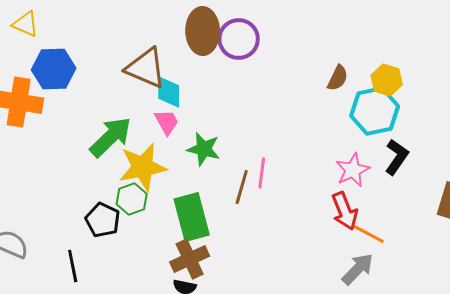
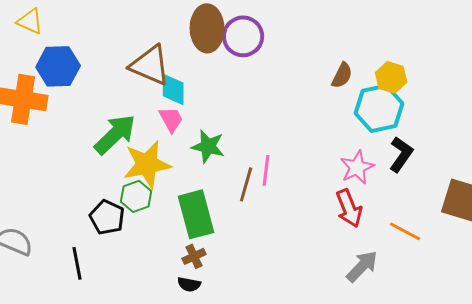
orange line: (369, 234) -> (405, 231), moved
brown cross: (190, 259) -> (194, 256), size x0.6

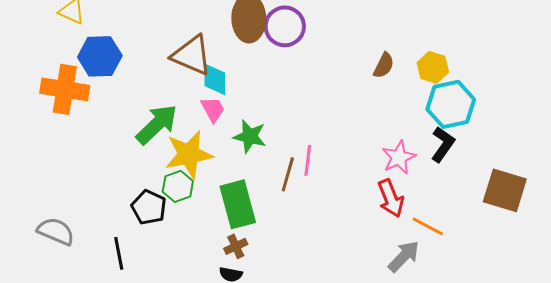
cyan hexagon: (379, 108) -> (451, 104), moved
orange line: (405, 231) -> (428, 226), moved

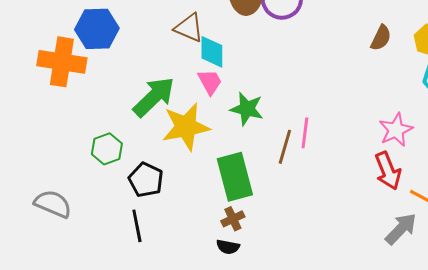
brown triangle: (192, 55) -> (189, 28), size x0.7
green hexagon: (178, 186) -> (107, 149), moved
black line: (119, 253) -> (137, 226), moved

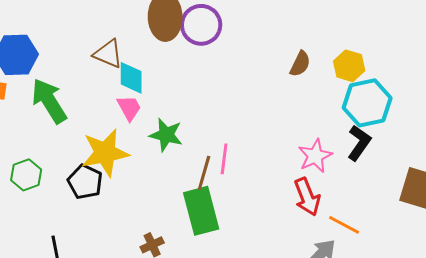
green arrow: (154, 97) -> (49, 101), moved, turned -78
green rectangle: (235, 177) -> (201, 211), moved
black pentagon: (146, 180) -> (85, 182), moved

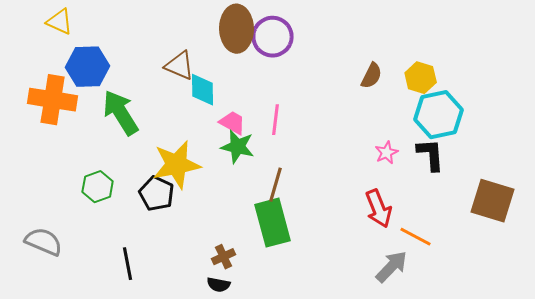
pink trapezoid: (129, 108) -> (233, 123), moved, turned -32
black L-shape: (359, 143) -> (431, 155), turned -39
pink star: (315, 156) -> (387, 153), moved, size x0.7
pink line: (224, 159) -> (276, 120), moved

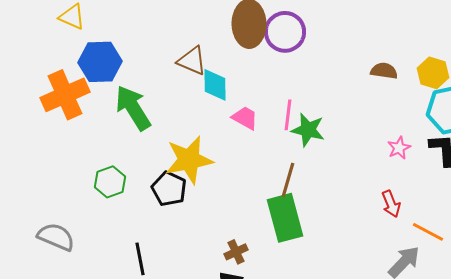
brown semicircle: (372, 76) -> (384, 71), turned -108
orange cross: (53, 100) -> (65, 95), turned -33
green star: (238, 147) -> (308, 130), moved
red arrow: (379, 209) -> (391, 204), size x0.7

